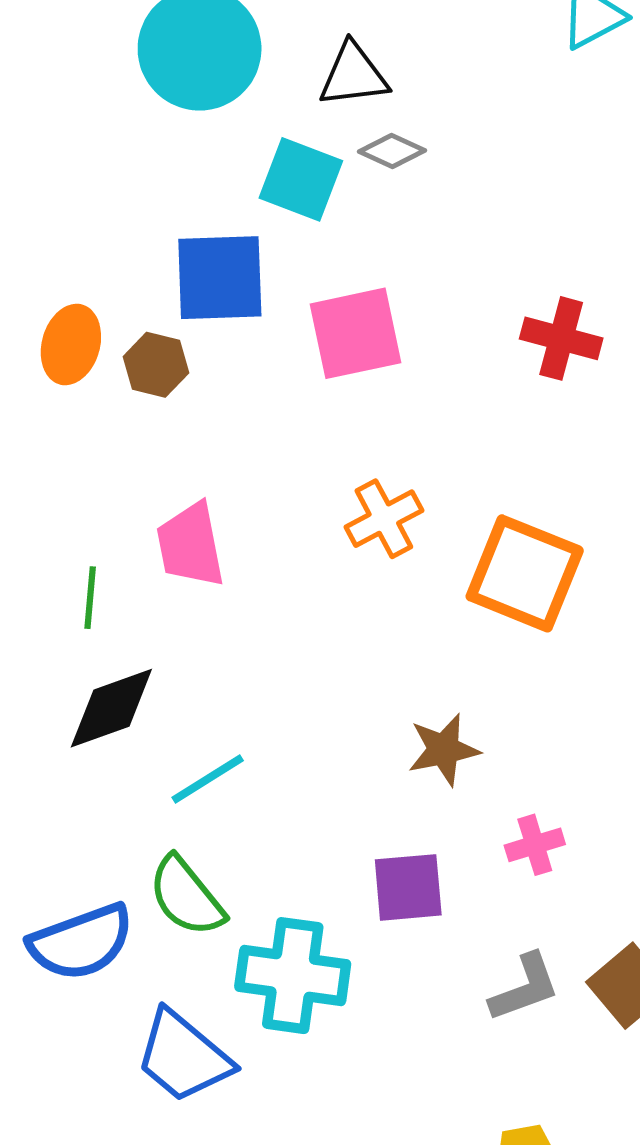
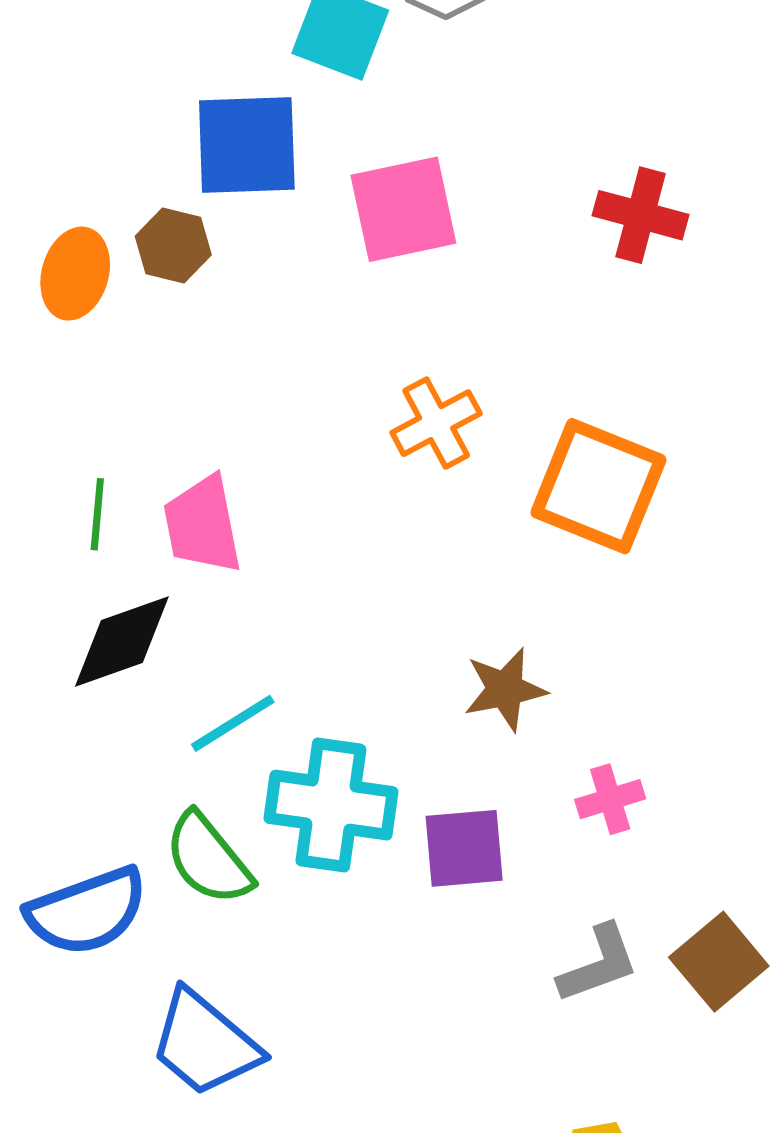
orange ellipse: (71, 344) -> (75, 274), moved
pink trapezoid: (190, 545) -> (202, 525), moved
cyan cross: (293, 976) -> (331, 805), moved

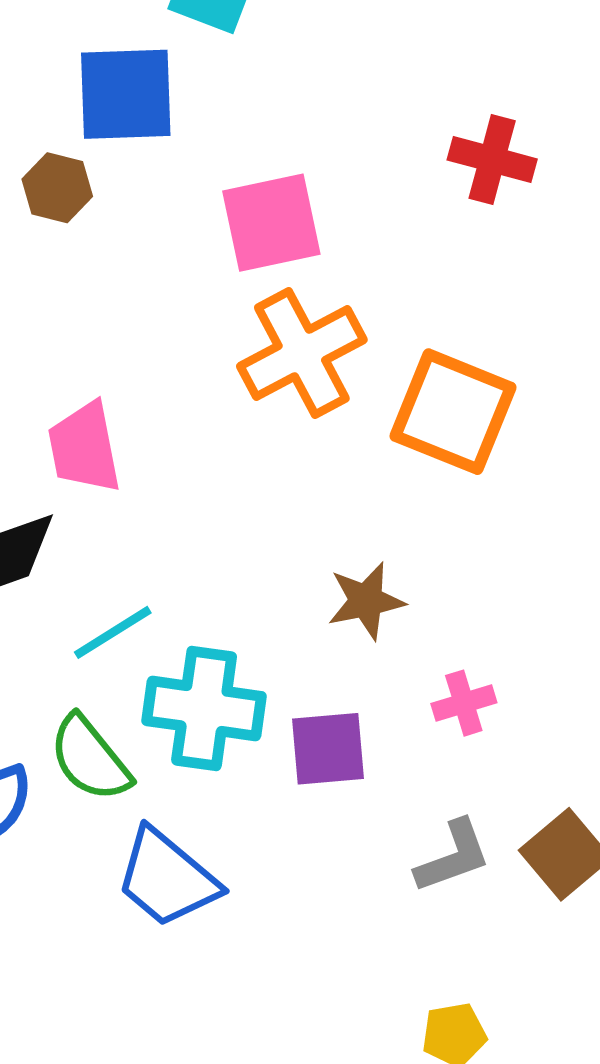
pink square: (403, 209) -> (271, 223), moved
orange cross: (436, 423) -> (302, 353), size x1.5
blue trapezoid: (205, 1043) -> (167, 878), moved

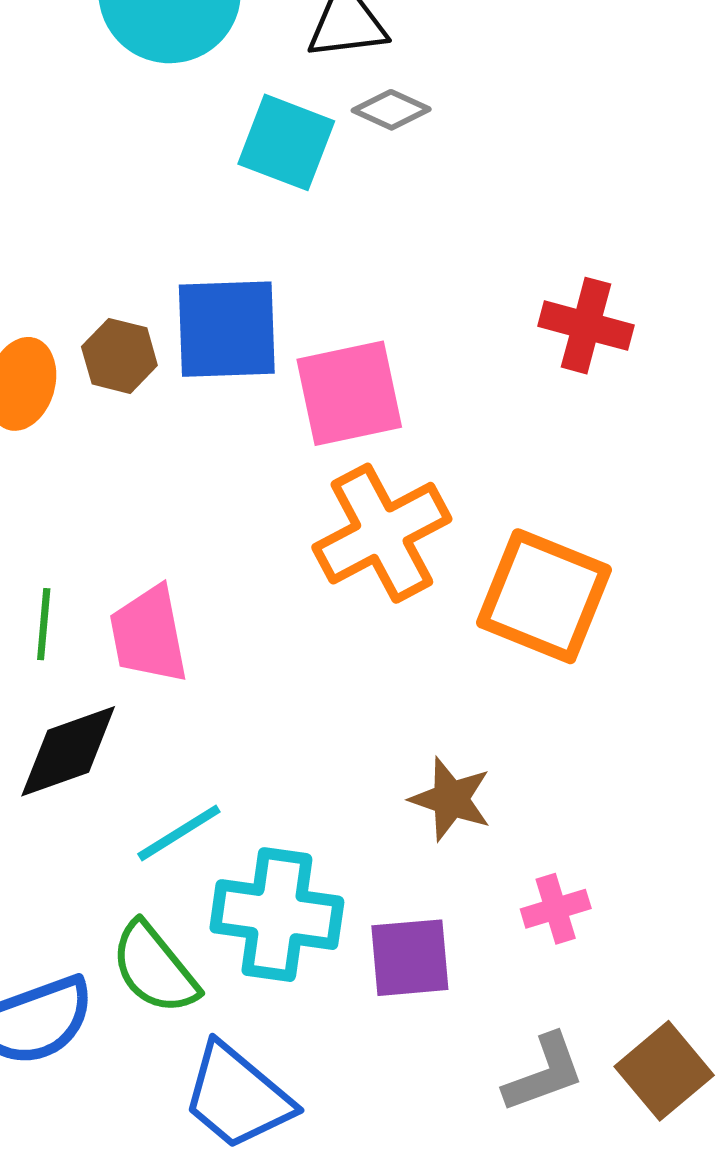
blue square: (126, 94) -> (227, 329), moved
brown star: (366, 601) -> (451, 799), turned 30

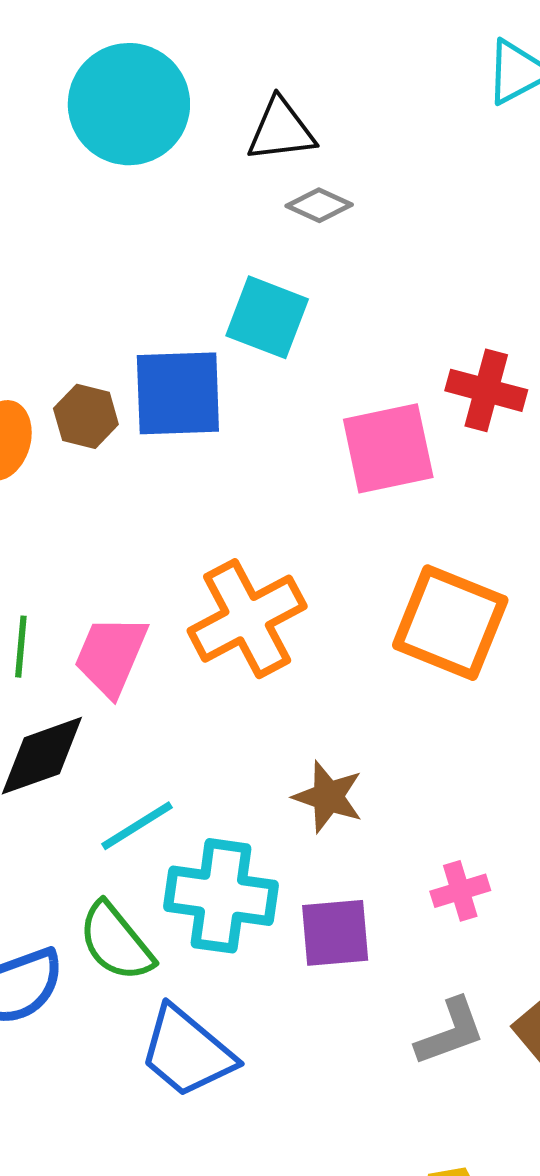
cyan square: (286, 142) -> (267, 317), moved
pink square: (349, 393) -> (388, 448), moved
orange cross: (382, 533) -> (247, 619), moved
pink trapezoid: (149, 635) -> (111, 656), turned 34
brown star: (451, 799) -> (328, 797), moved

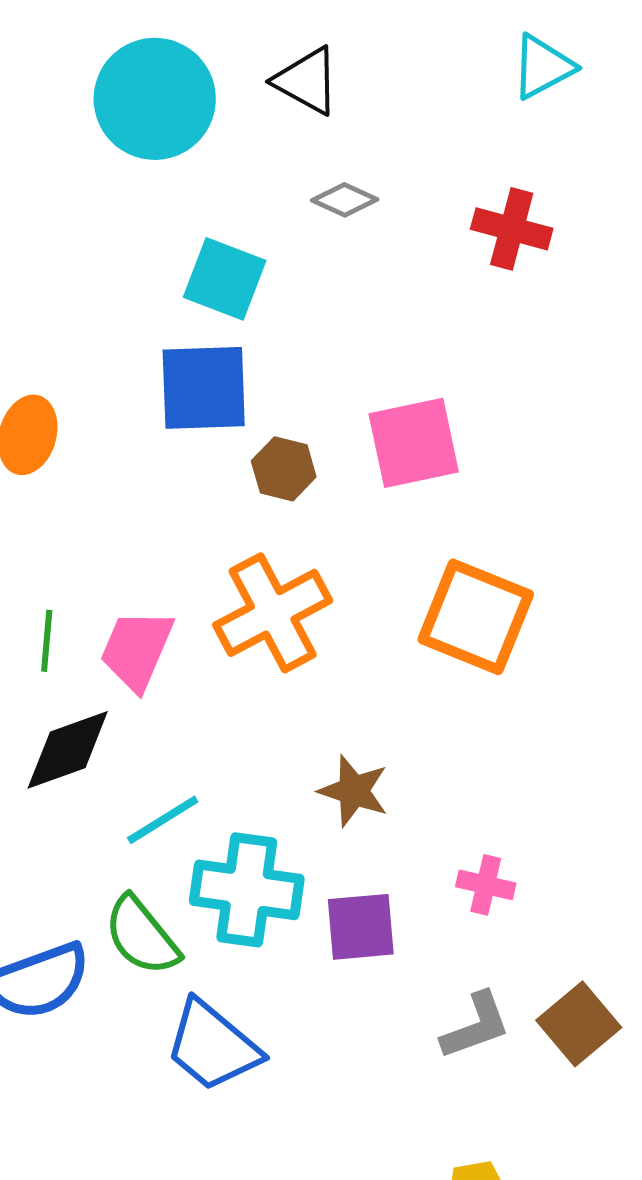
black triangle: (281, 130) -> (307, 81), moved, turned 36
cyan square: (267, 317) -> (225, 279), moved
red cross: (486, 390) -> (512, 229), moved
brown hexagon: (86, 416) -> (284, 469), moved
pink cross: (460, 891) -> (486, 885), turned 30

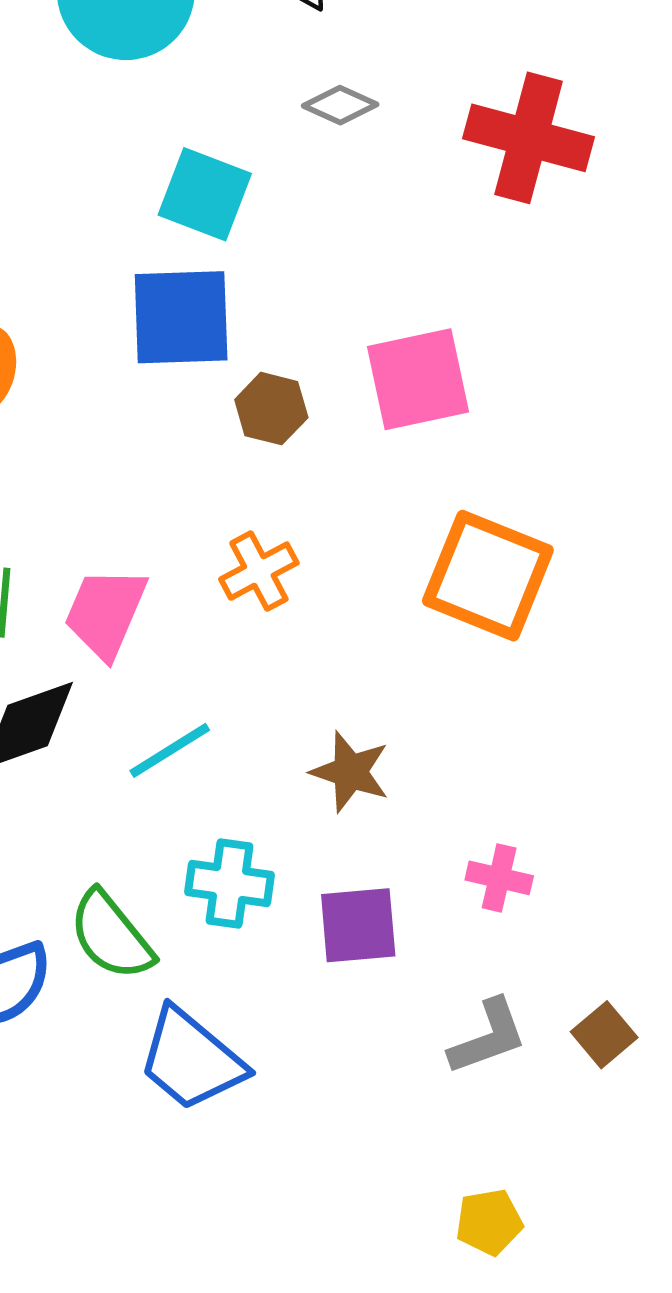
red cross: (512, 229) -> (529, 138), size x1.4
orange cross: (273, 613) -> (259, 571), size x0.6
cyan line: (163, 820) -> (170, 750), moved
cyan cross: (247, 890) -> (230, 884), size x0.7
brown square: (579, 1024) -> (604, 1035), size x0.7

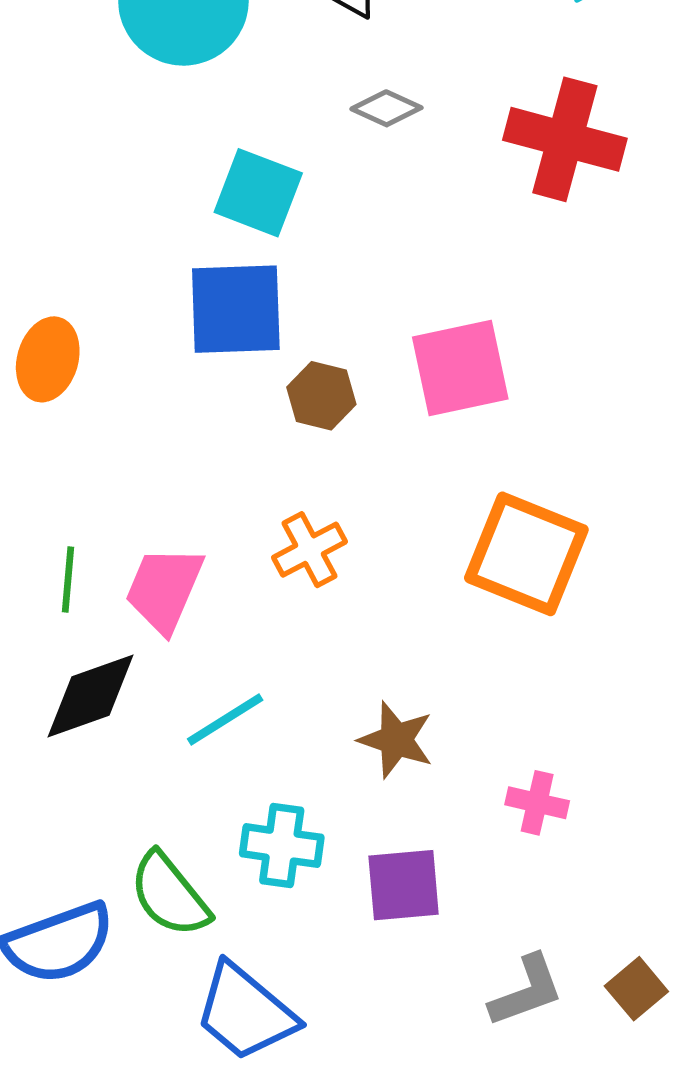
pink cross: (499, 878) -> (537, 803), moved

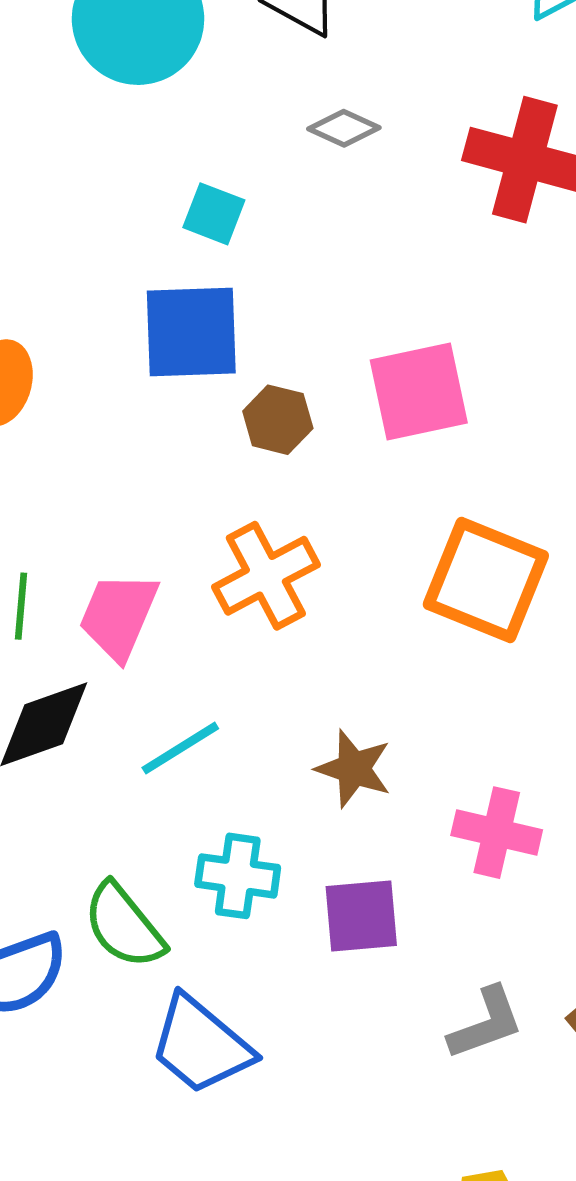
cyan square: (258, 193) -> (214, 214), size x0.7
orange cross: (310, 550) -> (266, 576), size x1.4
pink cross: (537, 803) -> (497, 833), size x1.4

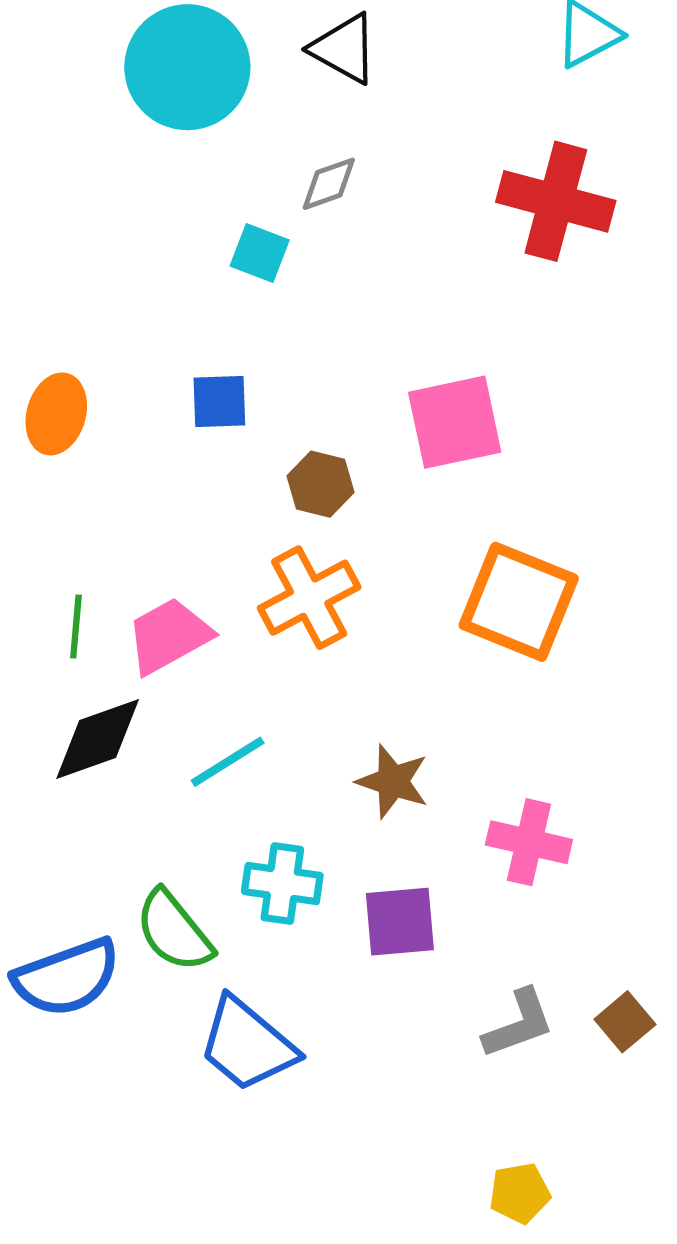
gray diamond: (344, 128) -> (329, 184), moved, turned -44
blue square: (191, 332) -> (219, 402), moved, size x0.6
brown hexagon: (278, 420) -> (320, 484), moved
pink trapezoid: (119, 616) -> (169, 636), turned 38

